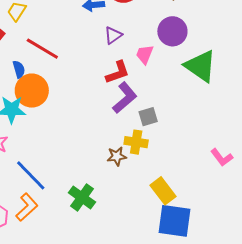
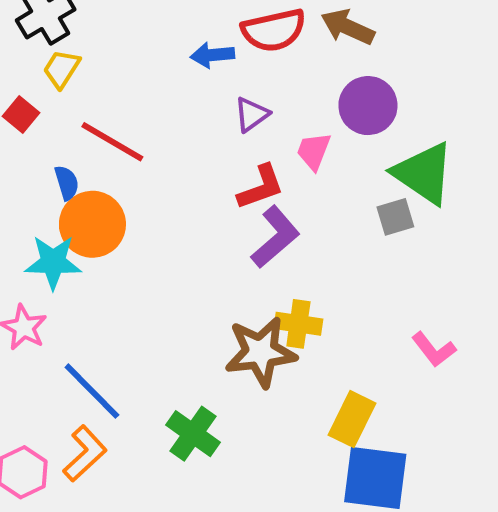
gray square: (148, 117) -> (395, 217), moved
brown star: (117, 156) -> (261, 352), size x1.8
pink L-shape: (222, 157) -> (434, 350), moved
yellow rectangle: (163, 191) -> (352, 419), turned 64

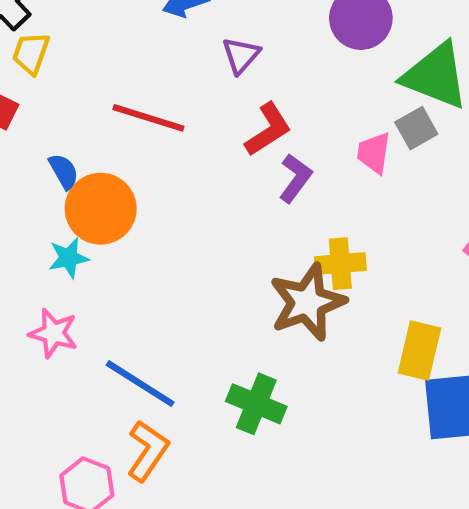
red line: (112, 142) -> (148, 118), moved
pink trapezoid: (314, 151) -> (374, 153), moved
purple L-shape: (275, 237) -> (295, 178), size x0.7
cyan star: (53, 262) -> (69, 258), size x0.7

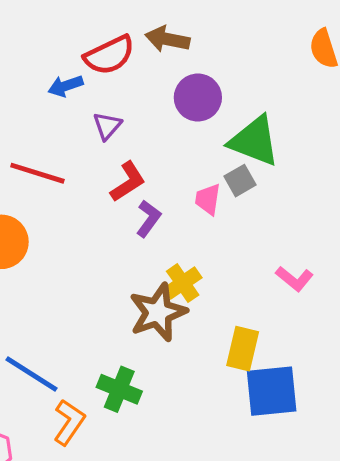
yellow cross: (340, 264) -> (183, 283), turned -30
orange L-shape: (148, 451) -> (69, 422), moved

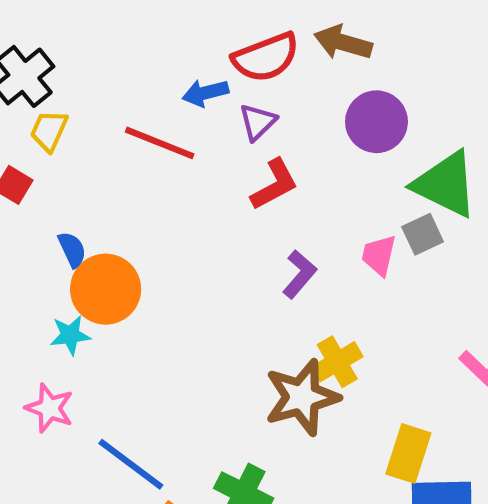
purple triangle: (107, 126) -> (258, 122), moved
red line: (37, 173) -> (160, 143), moved
red L-shape: (128, 182) -> (274, 185), moved

